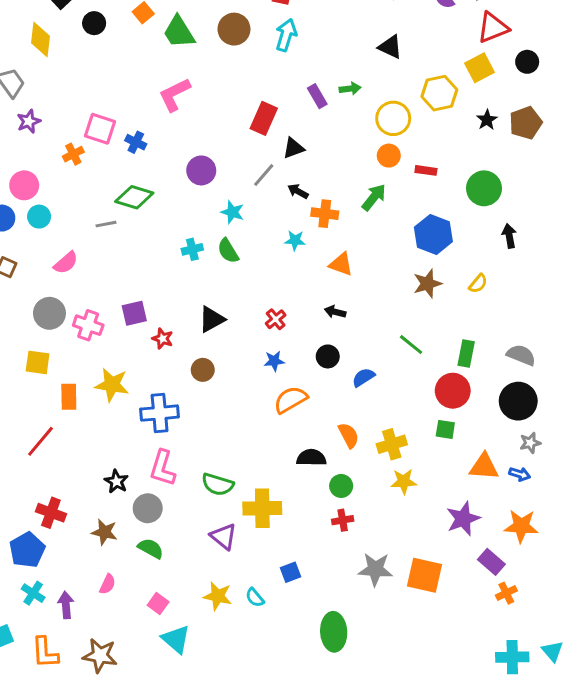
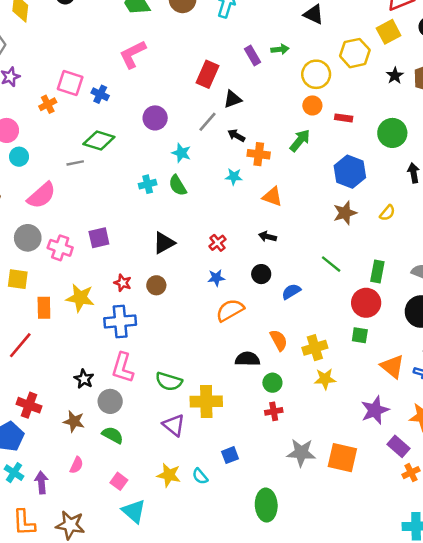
pink semicircle: (66, 263) -> (41, 195), size x1.4
red star: (163, 339) -> (123, 283), moved
orange triangle: (484, 467) -> (392, 366), turned 35

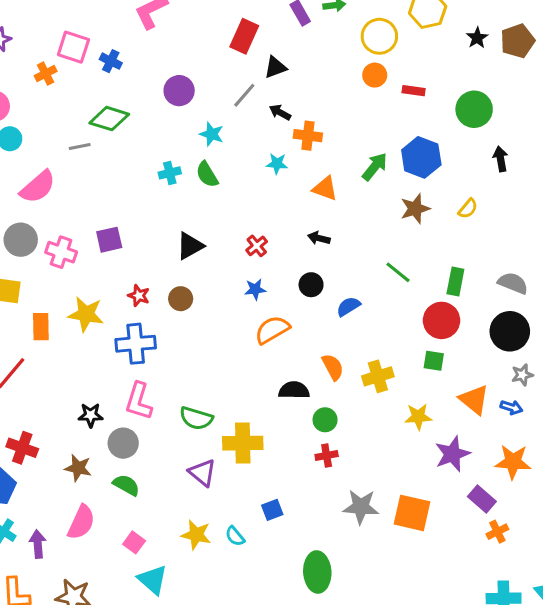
green arrow: (300, 140) -> (375, 167), moved
black star: (84, 379) -> (91, 415), turned -30
yellow star: (325, 379) -> (418, 417), moved
pink semicircle: (76, 465) -> (81, 522), size x1.6

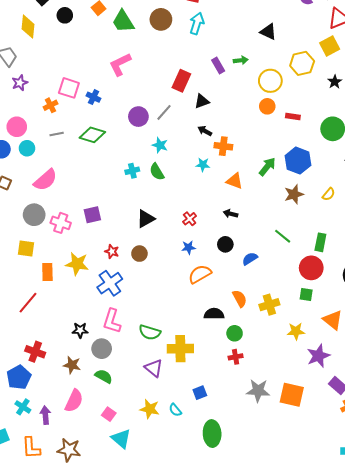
gray line: (244, 95) -> (164, 112), moved
gray line: (80, 147) -> (57, 134), moved
blue cross: (136, 344) -> (110, 283), turned -30
green ellipse: (317, 572) -> (212, 434), moved

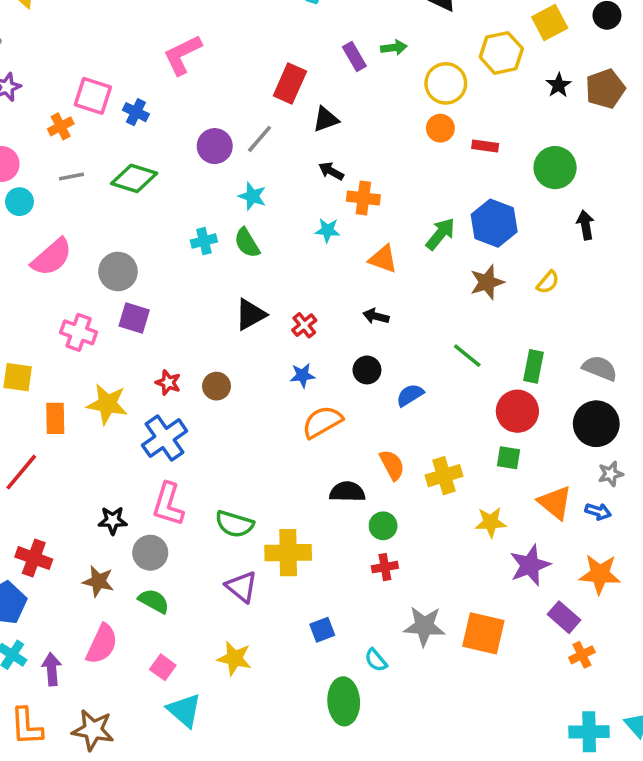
gray circle: (34, 215) -> (118, 271), moved
purple square: (92, 215) -> (134, 318), turned 30
black triangle: (146, 219) -> (251, 314), moved
cyan semicircle: (175, 410) -> (376, 660), moved

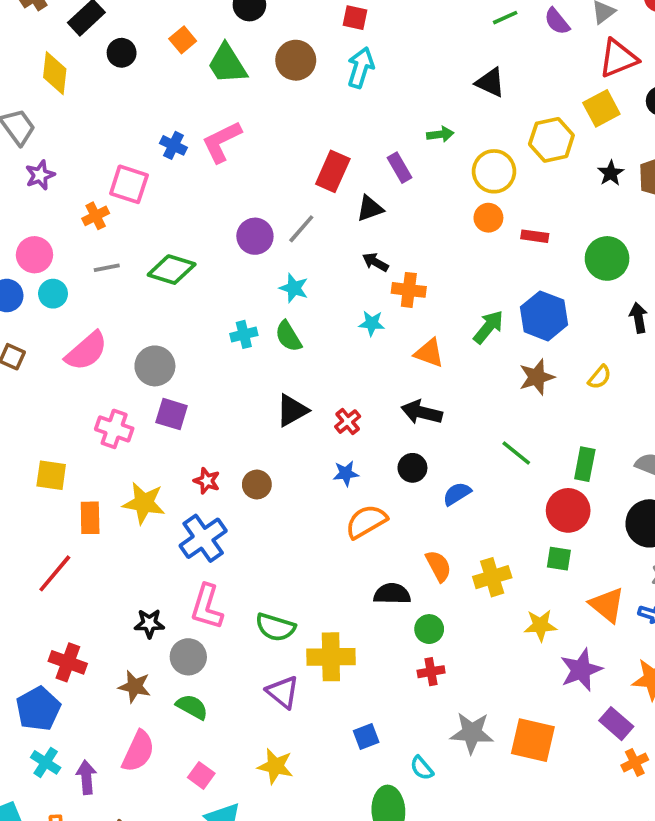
purple rectangle: (354, 57) -> (400, 168), moved
blue cross: (136, 112) -> (173, 145), moved
black arrow: (376, 316) -> (422, 412), size x1.5

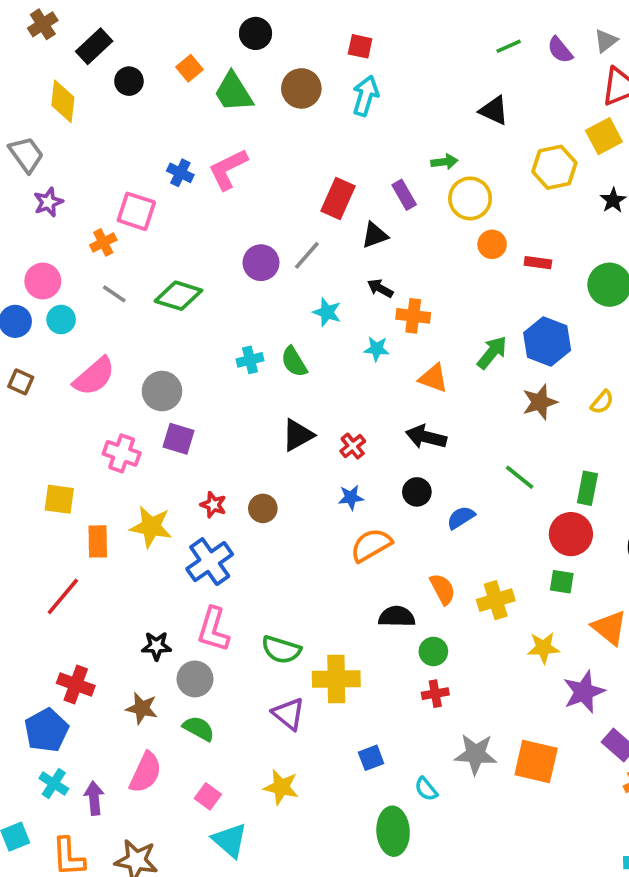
yellow circle: (494, 171) -> (470, 198), moved
gray line: (107, 268) -> (114, 294), turned 45
cyan star: (294, 288) -> (327, 312), moved

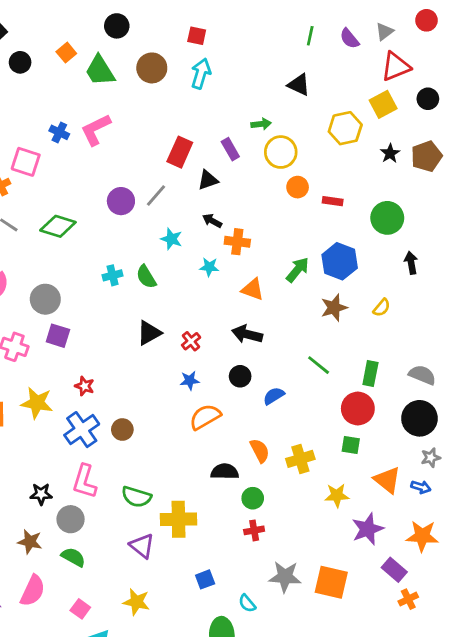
green line: (509, 46) -> (310, 36), turned -54
brown circle: (263, 508) -> (122, 430), moved

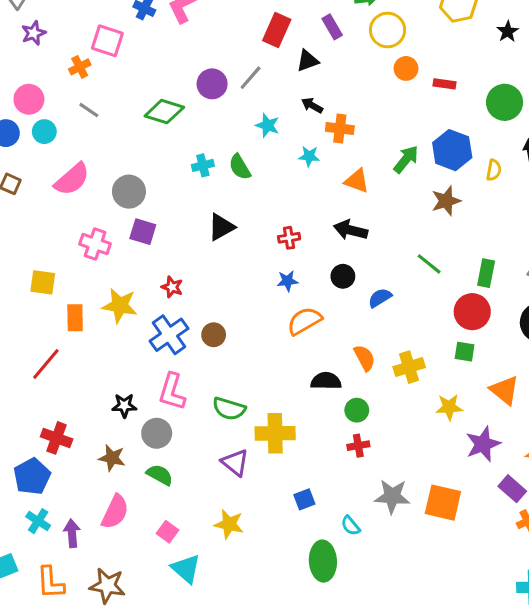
green diamond: (58, 226) -> (164, 112), moved
yellow semicircle: (382, 308) -> (494, 170), moved, turned -30
black triangle: (149, 333) -> (221, 227), moved
red cross: (191, 341) -> (289, 238), turned 30

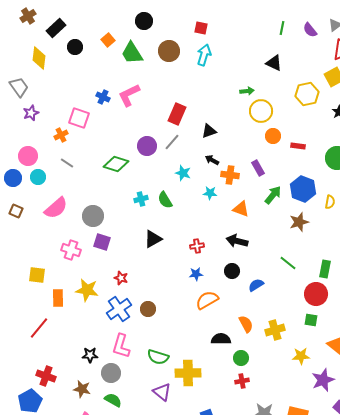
purple rectangle: (332, 27) -> (258, 168), moved
red rectangle: (277, 30) -> (177, 114), moved

